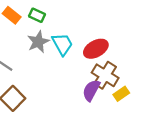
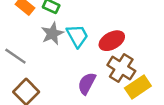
purple semicircle: (91, 90) -> (87, 83), moved
yellow rectangle: (121, 94) -> (138, 87), size x1.5

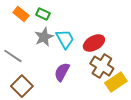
purple semicircle: (87, 83) -> (62, 72), moved

